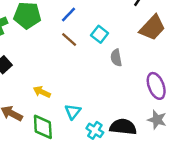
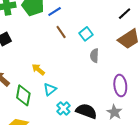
blue line: (69, 15) -> (55, 12), moved
yellow arrow: (42, 92) -> (38, 69), moved

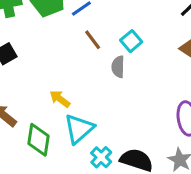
gray semicircle: (94, 56) -> (118, 67), moved
cyan triangle: (50, 89) -> (79, 129), size x1.5

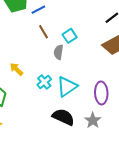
cyan triangle: (79, 129) -> (67, 87), moved
cyan cross: (101, 157) -> (44, 82), moved

